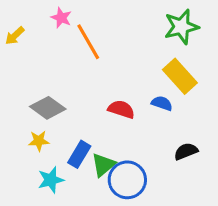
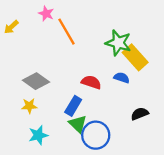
green star: (181, 27) -> (118, 43), moved, turned 30
blue rectangle: (79, 154) -> (73, 106), moved
green triangle: (103, 165) -> (78, 124), turned -36

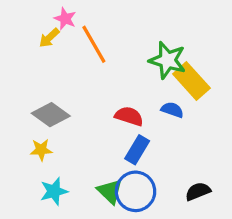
yellow arrow: (11, 27) -> (49, 38), moved
blue rectangle: (73, 106) -> (137, 150), moved
black semicircle: (140, 114) -> (198, 191), moved
green triangle: (78, 124) -> (110, 191), moved

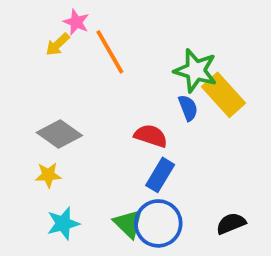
blue semicircle: (172, 110) -> (188, 108), moved, turned 50

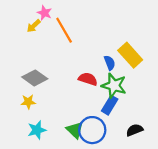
green star: (196, 71) -> (114, 86), moved
blue rectangle: (160, 175) -> (110, 105), moved

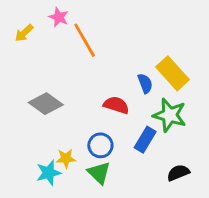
yellow arrow: (34, 26) -> (24, 33), moved
green star: (114, 86) -> (170, 115), moved
yellow star: (28, 102) -> (66, 158), moved
blue circle: (92, 130) -> (100, 145), moved, size x0.7

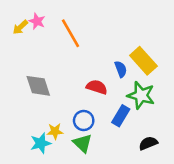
pink star: (59, 17) -> (37, 21), moved
gray diamond: (46, 104) -> (38, 86), turned 36

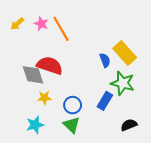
pink star: (37, 21) -> (41, 24), moved
red semicircle: (97, 87) -> (50, 65), moved, size x1.4
yellow star: (55, 131) -> (44, 98), moved

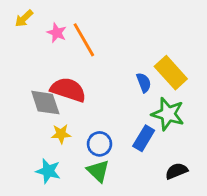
yellow arrow: (17, 24) -> (24, 18), moved
cyan star: (35, 125) -> (48, 171), turned 30

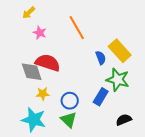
yellow arrow: (24, 18) -> (29, 13), moved
pink star: (57, 33) -> (40, 33), moved
orange line: (84, 40) -> (77, 28), moved
cyan star: (48, 171) -> (34, 120), size x1.4

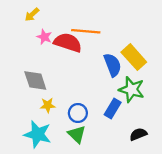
orange line: (77, 28) -> (86, 31), turned -55
blue semicircle: (101, 58) -> (113, 65), size x1.5
red semicircle: (48, 63) -> (68, 43), moved

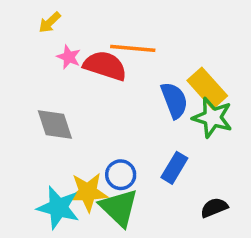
green star: (132, 90) -> (212, 118), moved
yellow star: (48, 105) -> (88, 192), moved, size x1.6
green triangle: (77, 134) -> (119, 208), size x1.4

